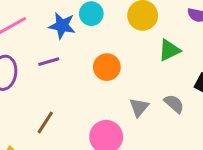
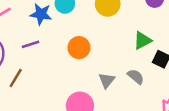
green triangle: (169, 50) -> (142, 41), moved
brown line: (45, 122) -> (16, 78), moved

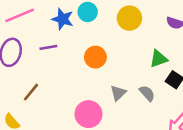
brown line: (16, 78) -> (31, 92), moved

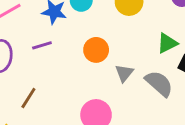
gray triangle: (118, 93) -> (124, 73), moved
gray semicircle: (147, 93) -> (159, 83), size x1.5

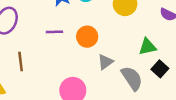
purple line: (42, 45) -> (54, 32), moved
brown line: (28, 98) -> (21, 61), turned -54

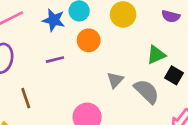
orange circle: (87, 37) -> (89, 40), moved

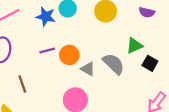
orange circle: (89, 40) -> (69, 55), moved
gray triangle: (115, 80) -> (88, 69), moved, turned -42
gray semicircle: (147, 91) -> (114, 64), moved

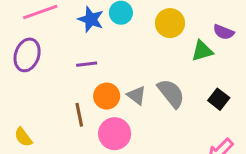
green triangle: (134, 46) -> (202, 51), moved
orange circle: (69, 55) -> (107, 96), moved
brown line: (22, 84) -> (79, 115), moved

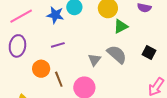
green triangle: (202, 51) -> (121, 26), moved
gray triangle: (137, 95) -> (94, 60), turned 40
orange circle: (107, 96) -> (41, 69), moved

